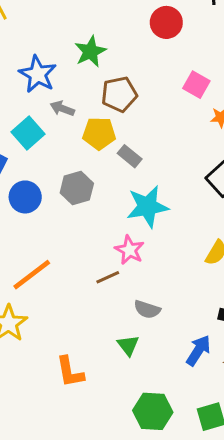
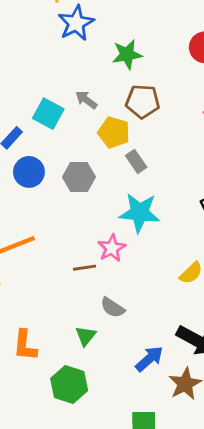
blue star: (38, 74) -> (76, 23), moved
cyan square: (28, 133) -> (48, 114), turned -36
green hexagon: (153, 411) -> (69, 384), moved

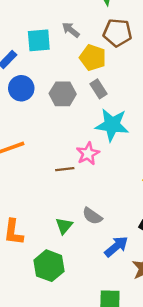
cyan square: (48, 114) -> (39, 40), turned -35
gray rectangle: (136, 161) -> (99, 89), moved
gray semicircle: (113, 308) -> (92, 216), moved

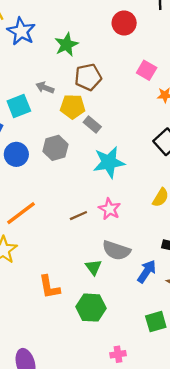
gray rectangle: (99, 89) -> (92, 125), moved
pink star: (88, 154) -> (110, 209), moved
gray semicircle: (92, 216) -> (116, 250), size x1.4

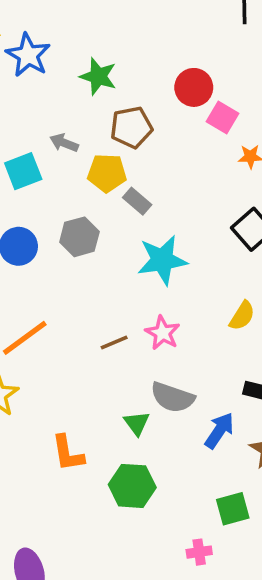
red circle: (124, 23) -> (194, 87), moved
green star: (66, 45) -> (98, 76), turned -30
pink cross: (118, 354) -> (199, 552), moved

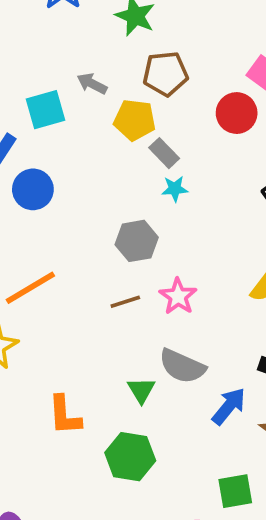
red circle: (194, 87) -> (237, 113), moved
gray hexagon: (79, 237) -> (137, 241), moved
cyan star: (162, 260) -> (175, 189), moved, size x0.5

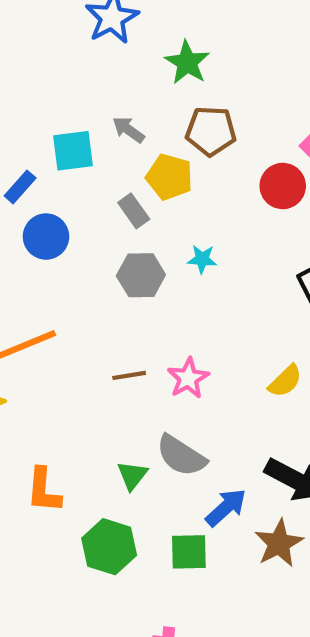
gray rectangle: (164, 153) -> (134, 211), moved
gray hexagon: (137, 241) -> (141, 275), moved
green square: (235, 491) -> (189, 552), moved

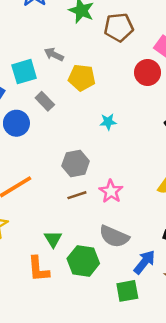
brown pentagon: (211, 131) -> (119, 27), moved
gray rectangle: (134, 211) -> (45, 101), moved
gray hexagon: (141, 275) -> (76, 163), moved
green triangle: (132, 475) -> (53, 239), moved
green hexagon: (109, 547) -> (83, 261), moved

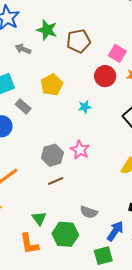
gray arrow: (54, 54) -> (23, 49), moved
yellow pentagon: (82, 78) -> (52, 85), turned -30
cyan star: (108, 122) -> (85, 107), moved
pink star: (111, 191) -> (80, 150), moved
gray semicircle: (114, 236) -> (89, 212), size x0.7

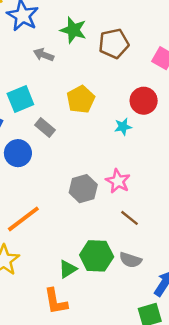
red circle: (105, 76) -> (144, 101), moved
brown line: (56, 181) -> (130, 218), moved, turned 63
green triangle: (39, 218) -> (68, 269), turned 35
green hexagon: (65, 234) -> (97, 256), moved

